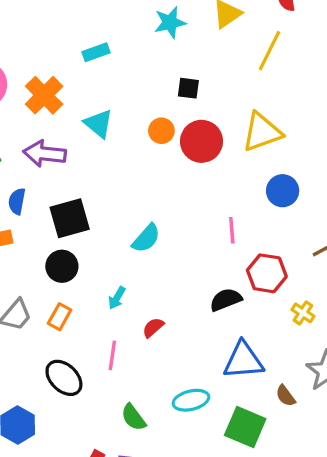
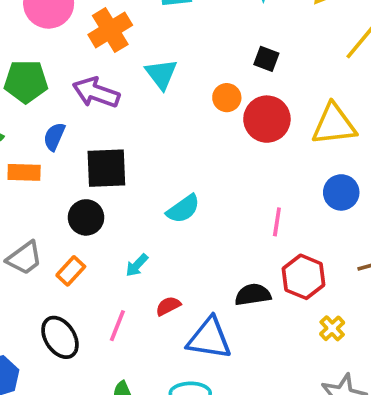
blue triangle: (243, 360) -> (209, 338), moved

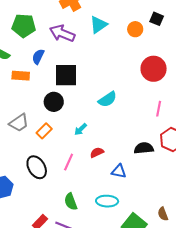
cyan triangle: (161, 74) -> (98, 25), turned 30
orange circle: (227, 98) -> (135, 29), moved
red circle: (267, 119) -> (154, 69), moved
blue triangle: (209, 338) -> (119, 171), size x0.6

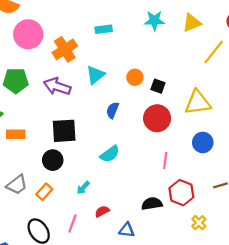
black square: (157, 19) -> (158, 86), moved
blue semicircle: (38, 57) -> (113, 110), moved

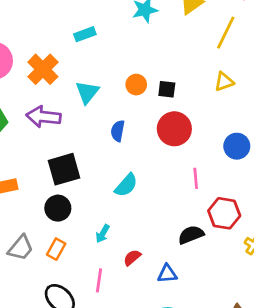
yellow triangle: (198, 103) -> (224, 82), moved, size x0.6

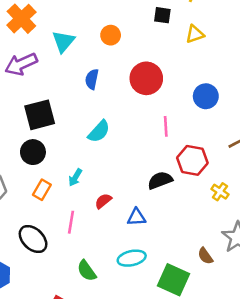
black square: (167, 89) -> (162, 15), moved
purple arrow: (44, 117) -> (21, 64), turned -32
orange rectangle: (56, 249) -> (42, 190), moved

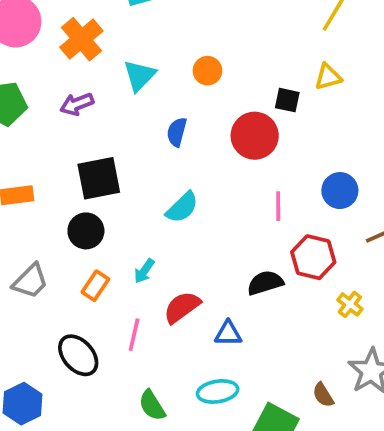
black square: (162, 15) -> (287, 100), moved
purple arrow: (21, 64) -> (77, 104), size x0.7
blue circle: (206, 96) -> (340, 191), moved
red semicircle: (103, 201) -> (182, 307), size x1.5

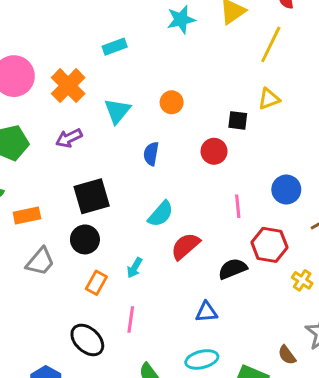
red circle: (255, 136) -> (214, 151), size x0.7
gray trapezoid: (30, 281) -> (40, 262), moved
red semicircle: (182, 307) -> (185, 246), moved

